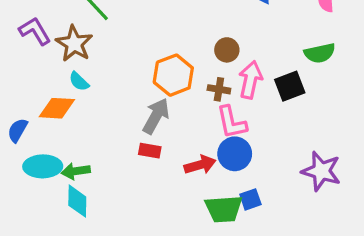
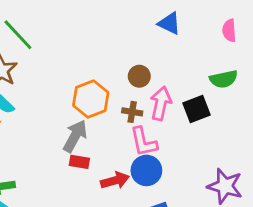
red rectangle: (150, 151) -> (79, 162), moved

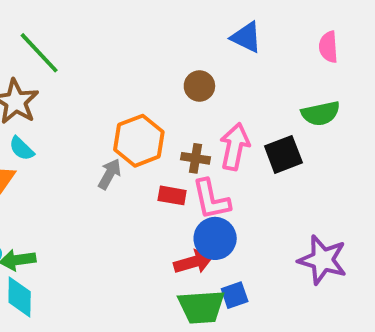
brown circle: (139, 76) -> (199, 86), moved
gray arrow: (75, 136) -> (109, 174), moved, size x0.7
red rectangle: (79, 162) -> (172, 195), moved
red arrow: (115, 180) -> (194, 262), moved

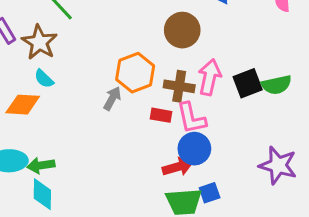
brown circle: (199, 86) -> (182, 30), size x1.5
green semicircle: (321, 113) -> (276, 85), moved
brown cross: (195, 158) -> (179, 86), size x1.4

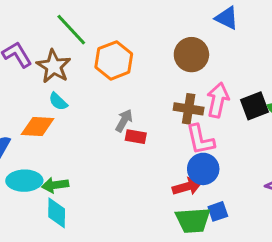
orange hexagon: (135, 73) -> (114, 60), moved
red rectangle: (161, 115) -> (136, 137), moved

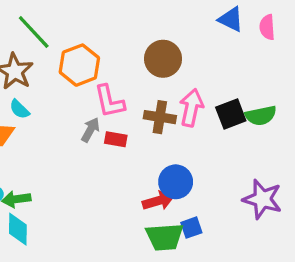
blue triangle: (227, 18) -> (231, 19), moved
red rectangle: (136, 137) -> (116, 139), moved
pink L-shape: (200, 140) -> (109, 101), moved

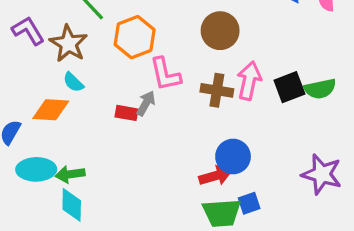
red rectangle: (116, 139) -> (127, 113), moved

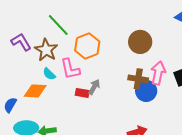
pink L-shape: (165, 74) -> (70, 69), moved
blue circle: (233, 156) -> (146, 91), moved

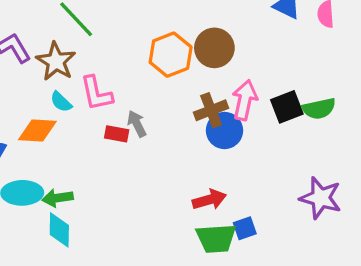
orange hexagon: (87, 46) -> (171, 55), moved
brown cross: (138, 79) -> (211, 110), turned -30
gray arrow: (94, 87) -> (137, 124), turned -56

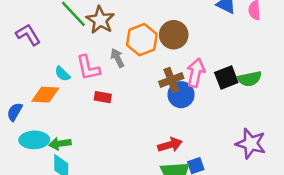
brown star: (56, 61) -> (100, 20), moved
gray arrow: (137, 124) -> (117, 58), moved

